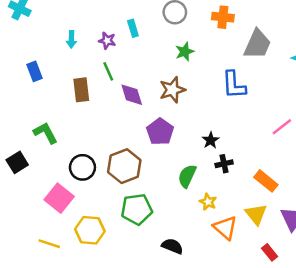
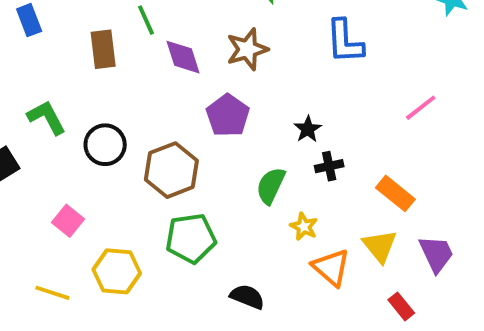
black circle: (82, 167) -> (105, 145), moved
pink square: (59, 198) -> (68, 221), size x0.7

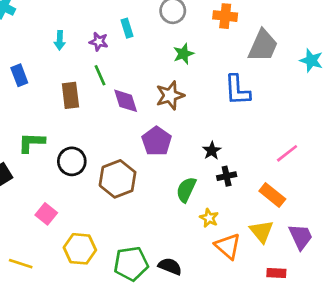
pink line: (421, 108) -> (287, 153), moved
green L-shape: (47, 117) -> (31, 143), turned -60
green pentagon: (191, 238) -> (131, 264), moved
yellow line: (52, 293) -> (21, 264), moved
red rectangle: (401, 306) -> (276, 273), turned -48

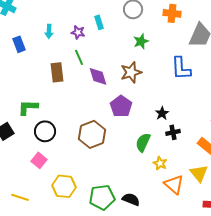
blue rectangle: (19, 75) -> (19, 44), moved
black circle: (72, 161) -> (45, 131), moved

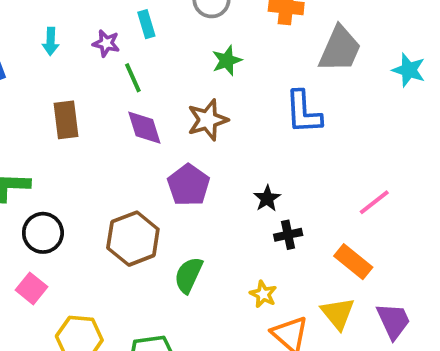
green line: (79, 57) -> (133, 78), moved
green semicircle: (143, 142) -> (188, 275), moved

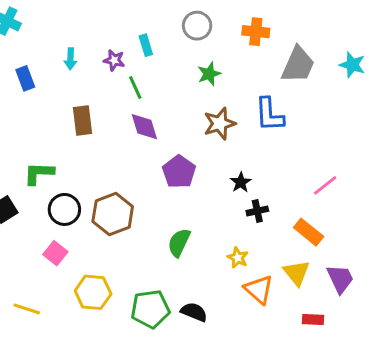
cyan star: (409, 70) -> (352, 65), moved
brown star: (208, 120) -> (220, 124), moved
brown hexagon: (133, 239) -> (113, 214), moved

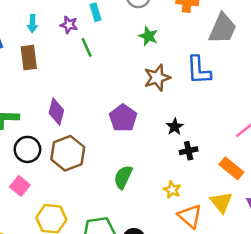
green star: (209, 74) -> (148, 36), turned -30
brown rectangle: (83, 121) -> (29, 58), moved
purple diamond: (144, 127) -> (56, 112), moved, turned 32

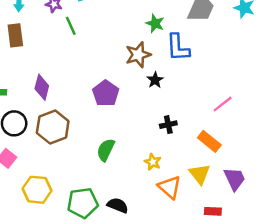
green star: (148, 36) -> (155, 23), moved
black star: (175, 127) -> (155, 80), moved

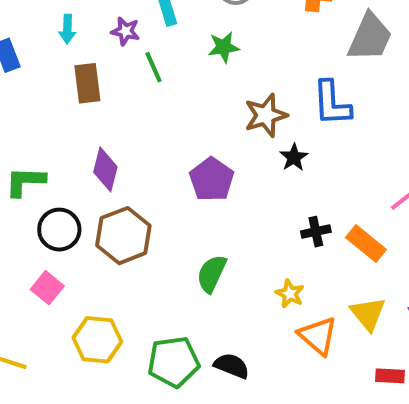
green star: (155, 23) -> (224, 47), moved, turned -30
brown rectangle: (15, 35) -> (87, 83), moved
orange rectangle: (209, 141) -> (366, 244), moved

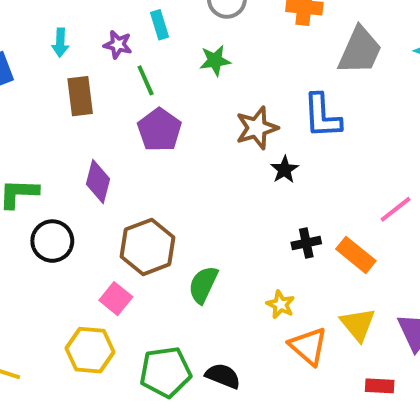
purple pentagon: (212, 179) -> (159, 130), moved
brown hexagon: (123, 236) -> (148, 247), moved
pink square: (47, 288) -> (116, 299), moved

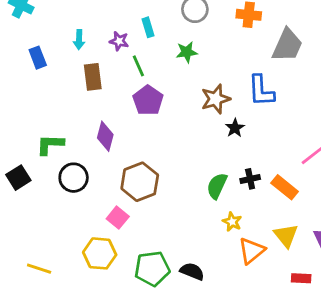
green semicircle: (203, 285) -> (217, 186), moved
orange triangle: (308, 346) -> (251, 251), turned 40

